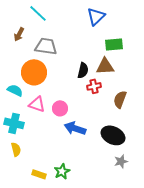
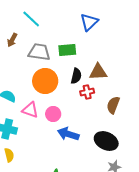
green rectangle: (114, 44) -> (67, 50), moved
orange circle: (34, 72) -> (45, 81), moved

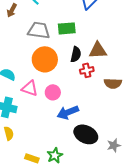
brown arrow: (12, 40) -> (12, 10), moved
brown semicircle: (113, 105) -> (113, 83), turned -108
blue arrow: (68, 134) -> (68, 112), turned -40
black ellipse: (106, 141) -> (86, 134), moved

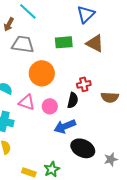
gray trapezoid: (39, 30) -> (23, 44), moved
brown triangle: (98, 50) -> (95, 43), moved, turned 30
black semicircle: (76, 54) -> (73, 100), moved

